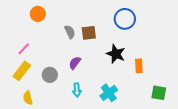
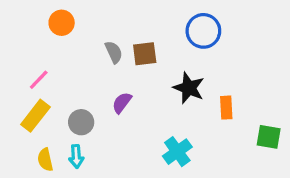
cyan arrow: (77, 90) -> (76, 156), moved
green square: (159, 93) -> (269, 137), moved

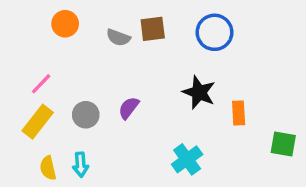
gray semicircle: (114, 52) -> (118, 37), moved, turned 135
brown square: (145, 54) -> (153, 29), moved
gray circle: (81, 122) -> (86, 115), moved

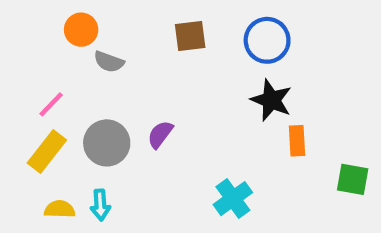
gray semicircle: (118, 37) -> (109, 62), moved
black star: (199, 92) -> (271, 100), moved
gray circle: (86, 115) -> (107, 143), size x1.4
yellow semicircle: (48, 168) -> (60, 209), turned 105

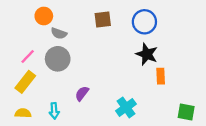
purple semicircle: (160, 134) -> (82, 94), moved
gray circle: (107, 143) -> (58, 59), moved
green square: (353, 179) -> (186, 112), moved
yellow semicircle: (60, 209) -> (23, 113), moved

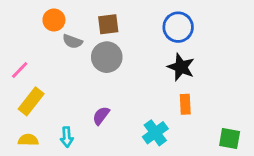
brown square: (103, 19) -> (108, 24), moved
pink line: (28, 56) -> (20, 70), moved
gray circle: (58, 59) -> (107, 57), moved
orange rectangle: (161, 76) -> (185, 104), moved

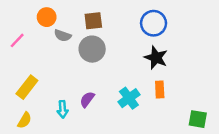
pink line: (20, 70) -> (17, 40), moved
cyan cross: (155, 133) -> (129, 98), moved
cyan arrow: (67, 137) -> (63, 109), moved
yellow semicircle: (28, 140) -> (24, 120), turned 119

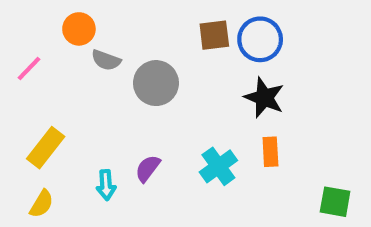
brown square: (93, 21) -> (214, 35), moved

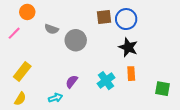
orange circle: (79, 29) -> (27, 12), moved
cyan arrow: (106, 185) -> (56, 98), moved, turned -104
green square: (335, 202) -> (162, 89), moved

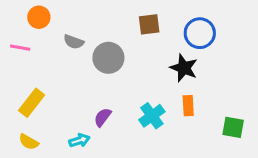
blue circle: (126, 19) -> (200, 33), moved
pink line: (14, 33) -> (20, 48), turned 56
yellow semicircle: (20, 99) -> (29, 142), turned 88

